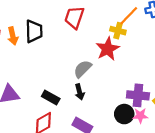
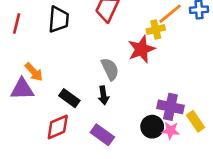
yellow cross: (118, 31) -> (156, 30), turned -35
orange arrow: (13, 36) -> (34, 72), moved, turned -36
gray semicircle: (83, 69) -> (110, 69), turned 102

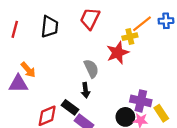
black rectangle: (69, 98) -> (70, 107), moved

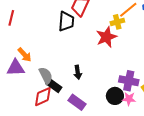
black trapezoid: (50, 27) -> (66, 21), moved
gray semicircle: (91, 69) -> (46, 76), moved
black rectangle: (70, 107) -> (54, 85), moved

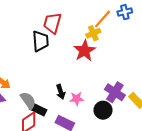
purple cross: (129, 81) -> (115, 92), turned 30
pink star: (129, 99) -> (77, 99), moved

